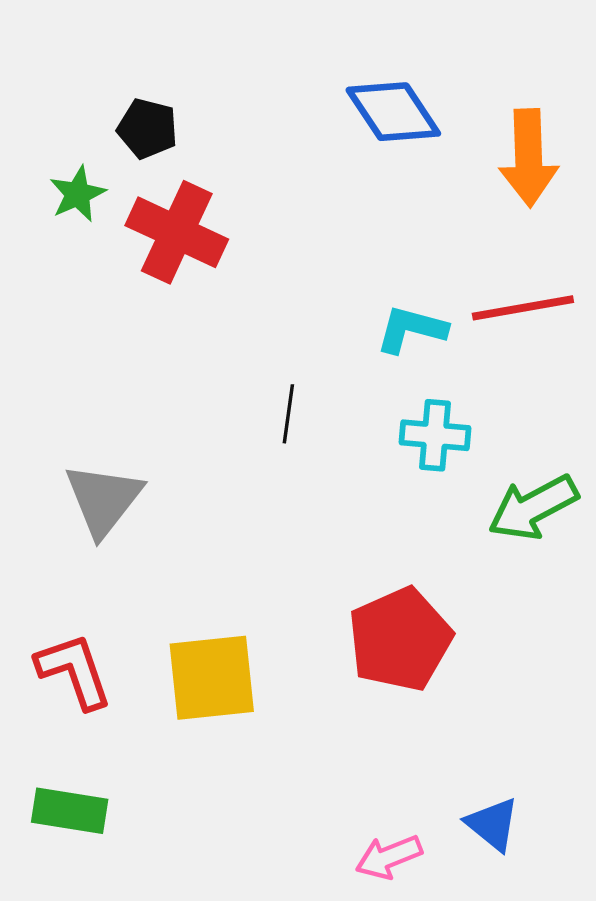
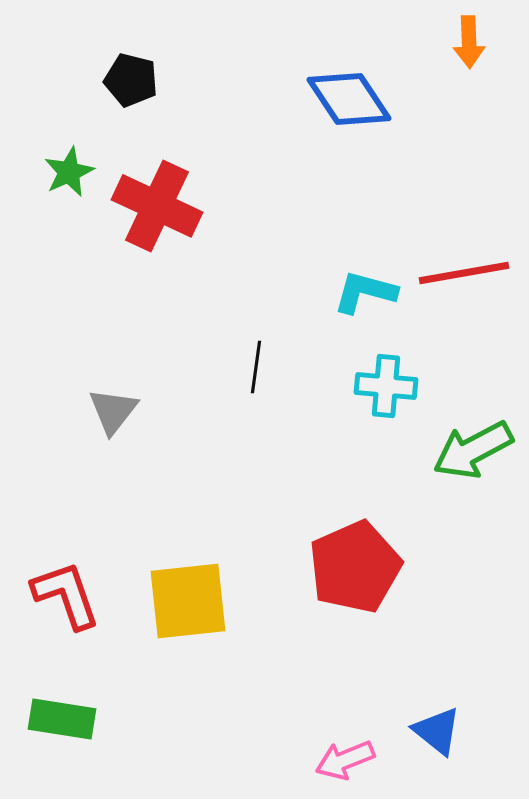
black pentagon: (147, 129) -> (131, 80), moved
orange arrow: (529, 158) -> (469, 42), moved, size x0.6
gray triangle: (103, 500) -> (113, 411), moved, size x0.7

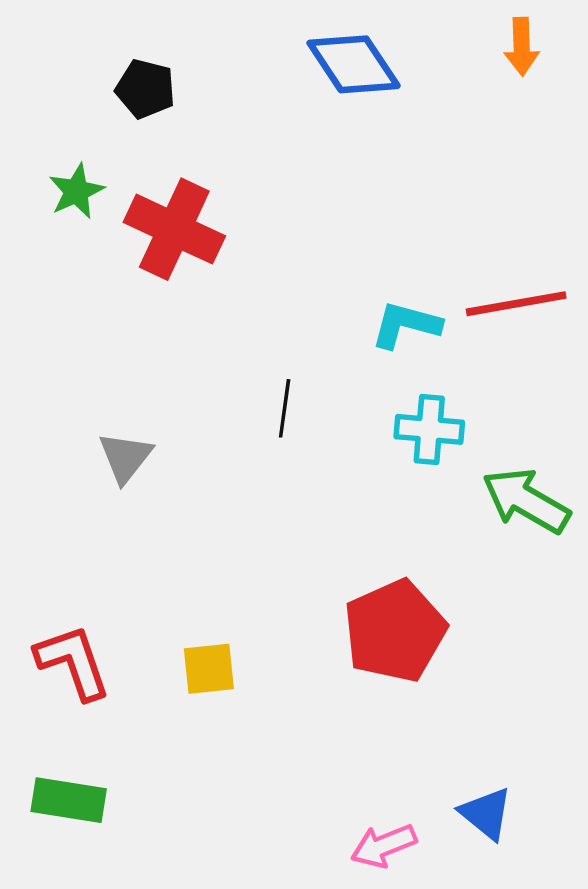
blue diamond: (349, 99) -> (354, 64), moved
green arrow: (473, 450) -> (526, 501), turned 58
yellow square: (188, 601) -> (209, 669), size x0.6

